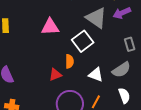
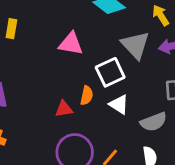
white triangle: (96, 75) -> (119, 104), moved

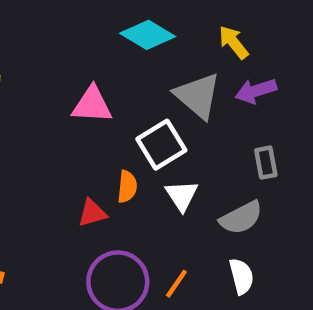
white triangle: (119, 104) -> (182, 196), turned 30

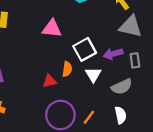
purple arrow: (256, 91) -> (113, 54), moved
gray triangle: (198, 96) -> (131, 27), moved, turned -30

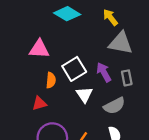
purple arrow: (113, 54) -> (104, 72), turned 78
orange semicircle: (67, 69) -> (51, 80), moved

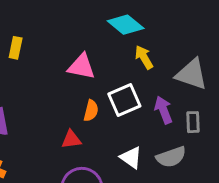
yellow arrow: (110, 17) -> (144, 57), moved
white triangle: (84, 95) -> (131, 158), moved, turned -30

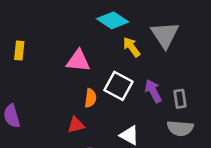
gray triangle: (192, 74) -> (165, 35), moved, turned 44
white square: (124, 100) -> (118, 86), turned -32
gray semicircle: (171, 157) -> (180, 128), moved, turned 30

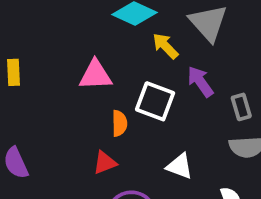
purple arrow: (153, 91) -> (200, 82), moved

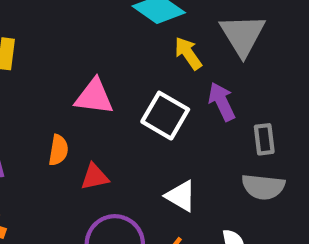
pink triangle: (95, 75) -> (94, 97), moved
orange semicircle: (119, 123) -> (58, 150), moved

